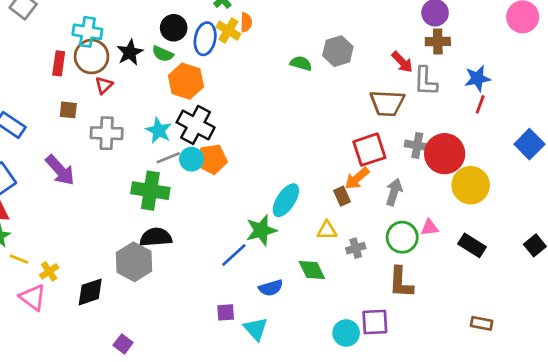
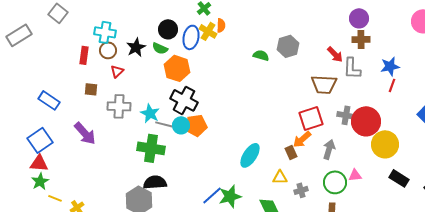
brown circle: (92, 57) -> (108, 50), size x0.7
cyan star: (159, 130) -> (150, 113), moved
gray line: (168, 158) -> (164, 124), turned 36
green star: (261, 230) -> (230, 196), moved
black rectangle: (472, 245) -> (399, 178), moved

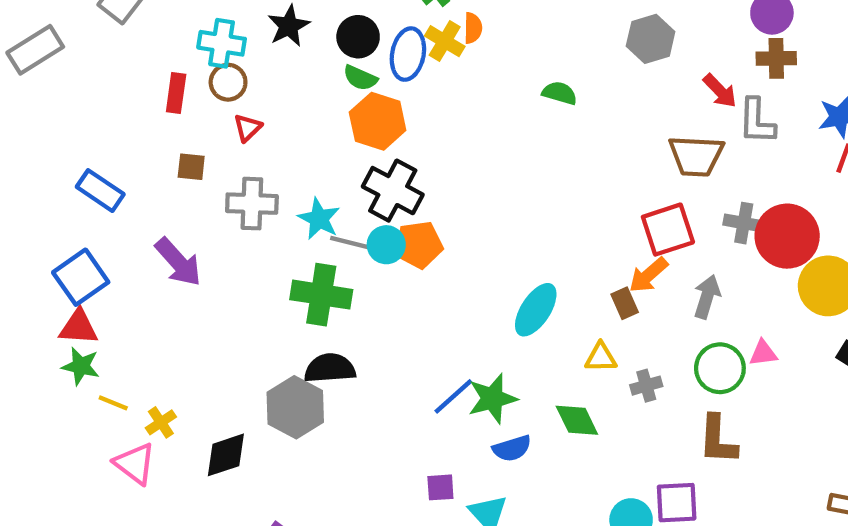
gray hexagon: (288, 46) -> (651, 39), moved
black star: (136, 47) -> (289, 26), moved
green semicircle: (160, 48) -> (360, 78), moved
green star: (40, 181) -> (81, 366), turned -30

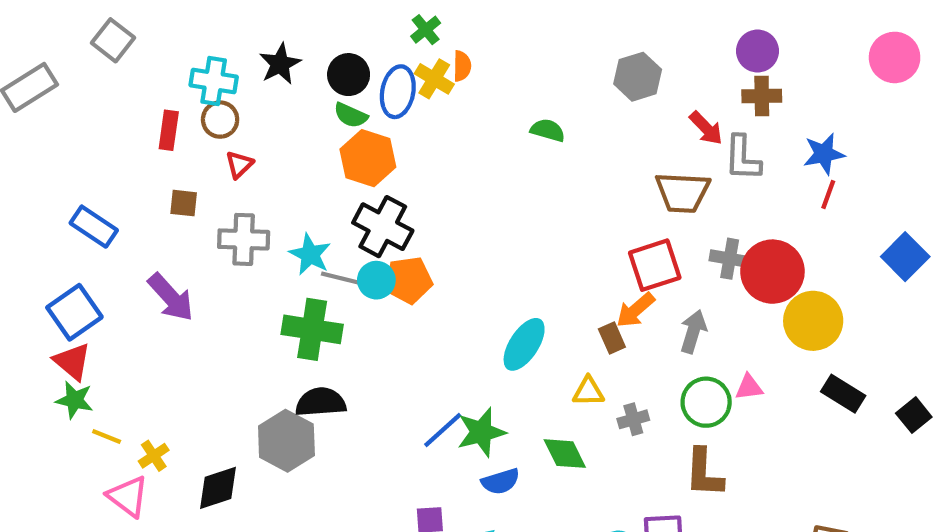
red triangle: (79, 327) -> (72, 361), turned 36

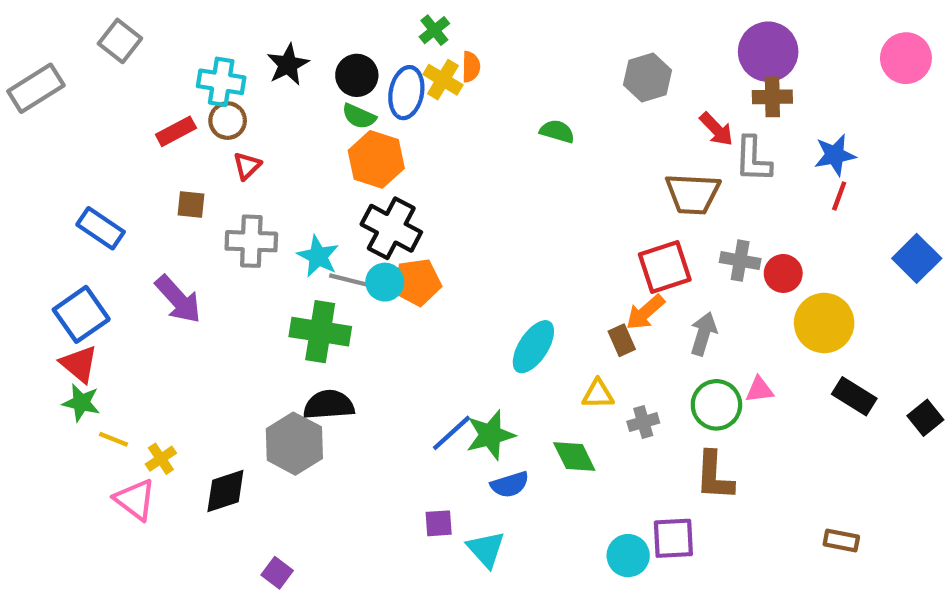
purple circle: (758, 51) -> (768, 52), size x1.4
red rectangle: (169, 130) -> (176, 131), turned 54
red circle: (772, 272) -> (783, 273), size x0.6

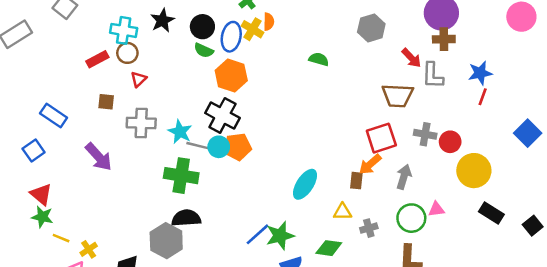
orange hexagon: (376, 159) -> (231, 75), moved
blue square: (81, 314) -> (34, 151), moved, size x0.7
brown rectangle: (622, 340) -> (356, 181), turned 30
green diamond: (574, 457) -> (329, 248), turned -56

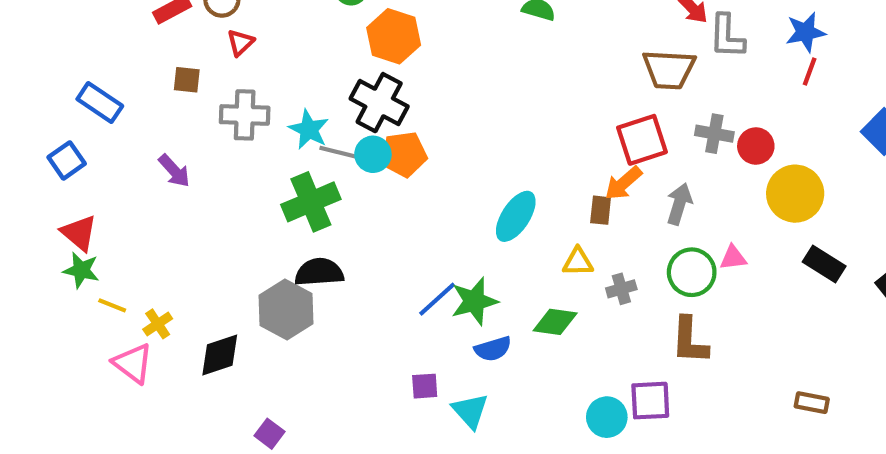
purple arrow: (99, 157) -> (174, 171), size x0.7
green cross: (181, 176) -> (311, 202), turned -32

